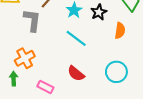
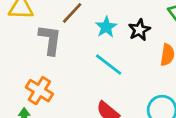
orange cross: (25, 58) -> (39, 91), turned -30

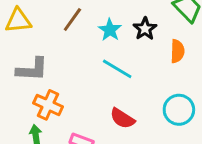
gray L-shape: (50, 40) -> (32, 69), moved, turned 92

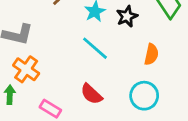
orange semicircle: (177, 51) -> (151, 54), moved

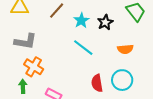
orange semicircle: (151, 54) -> (125, 49), turned 77
red semicircle: (91, 94) -> (97, 83), moved, turned 42

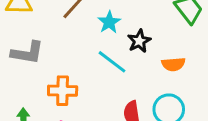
black star: (105, 22) -> (139, 41), moved
orange cross: (34, 67) -> (63, 91), moved, turned -30

